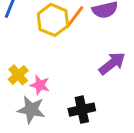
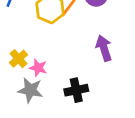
purple arrow: (112, 63) -> (104, 48), turned -70

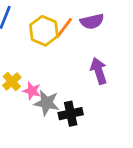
gray star: (30, 90) -> (47, 103), moved

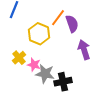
purple semicircle: (92, 21) -> (72, 24), moved, turned -96
yellow hexagon: (44, 31) -> (39, 34), moved

